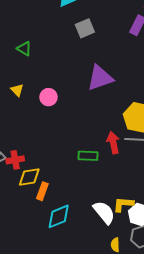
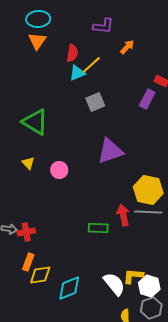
green triangle: (24, 49) -> (35, 122), size x1.8
yellow diamond: (29, 177) -> (40, 275), moved
orange rectangle: (42, 191) -> (28, 262), moved

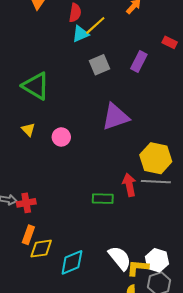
purple rectangle: (147, 99) -> (139, 62), moved
yellow L-shape: (133, 276) -> (138, 268), moved

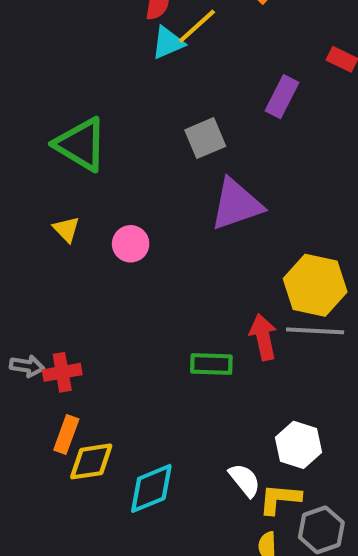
gray square: (100, 65) -> (205, 138), moved
white semicircle: (120, 258) -> (245, 480), size x0.7
white hexagon: (157, 260) -> (299, 445), moved

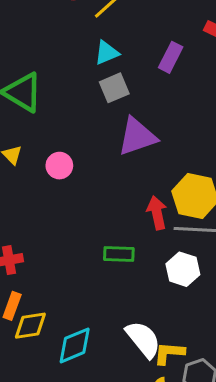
cyan triangle: (168, 43) -> (107, 53), moved
red arrow: (263, 337) -> (157, 213), moved
white hexagon: (299, 445) -> (183, 269), moved
white semicircle: (245, 480) -> (143, 339), size x1.5

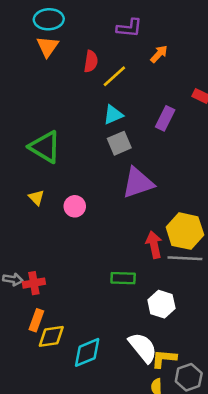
white hexagon: (183, 269) -> (161, 304), moved

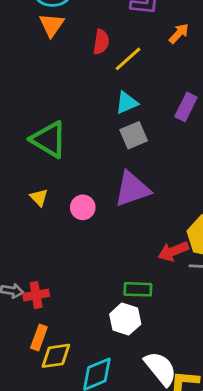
purple triangle: (138, 183) -> (132, 189), moved
red arrow: (154, 245) -> (173, 251), turned -100
white hexagon: (161, 304) -> (125, 319), moved

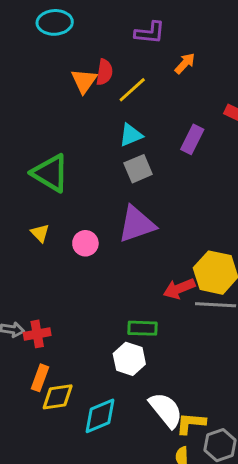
orange triangle: (52, 25) -> (84, 81), moved

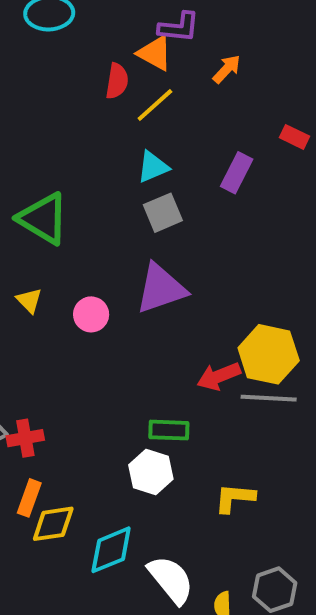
orange triangle: (84, 81) -> (155, 53), moved, turned -36
white semicircle: (166, 410) -> (171, 580), moved
yellow L-shape: (191, 423) -> (235, 498), moved

